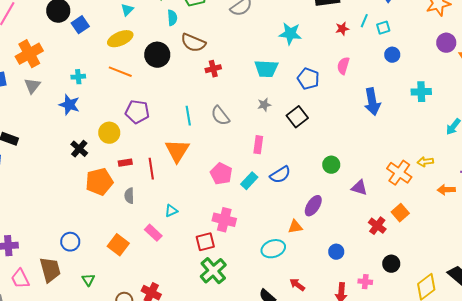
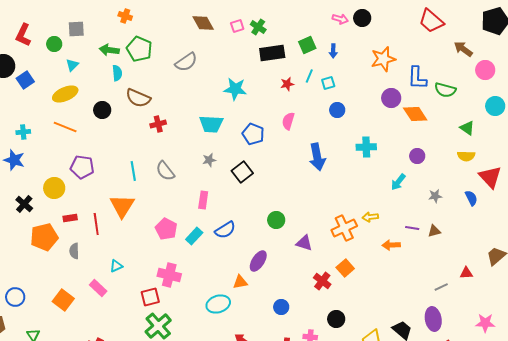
black circle: (157, 55) -> (102, 110), size x0.7
orange cross: (399, 173) -> (344, 228), turned 30

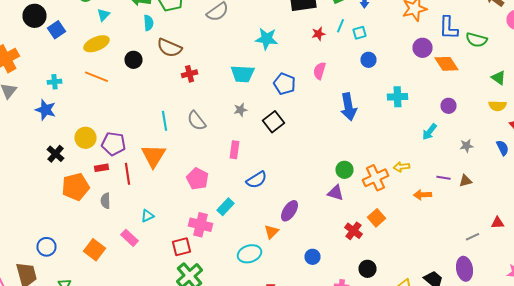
purple pentagon: (82, 167) -> (114, 144), moved
green circle: (276, 220) -> (344, 170), moved
cyan rectangle: (194, 236) -> (226, 207), moved
orange triangle: (240, 282) -> (272, 232), turned -35

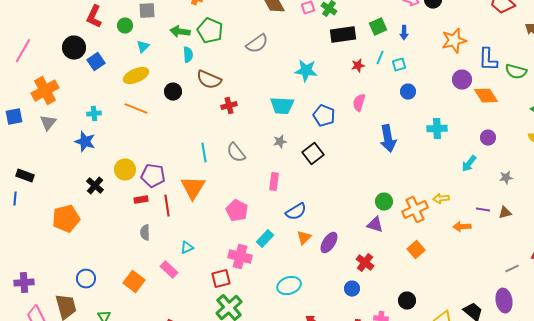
orange pentagon: (76, 187) -> (66, 219), moved
red cross: (354, 231) -> (365, 263), moved
orange triangle: (272, 232) -> (304, 238), moved

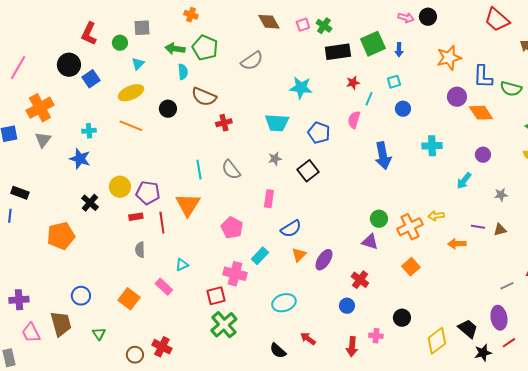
green square: (378, 27) -> (373, 44), size x1.4
cyan line: (380, 58) -> (369, 99), moved

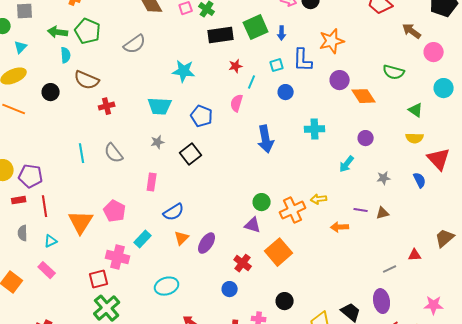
blue L-shape: (483, 77) -> (303, 60), moved
orange triangle: (188, 205) -> (81, 222), moved
cyan triangle: (182, 265) -> (51, 241), moved
orange square: (411, 267) -> (279, 252), moved, size x1.5

